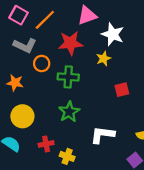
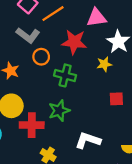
red cross: (46, 144) -> (32, 125), moved, size x1.5

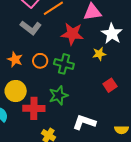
orange circle: (41, 57) -> (40, 61), moved
red square: (116, 99) -> (110, 85), turned -32

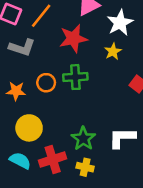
white star: (112, 34) -> (120, 23), turned 30
green star: (58, 95) -> (83, 139), moved
red cross: (34, 108) -> (53, 160), moved

